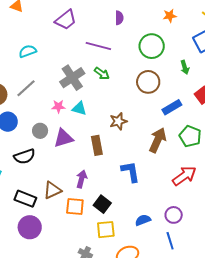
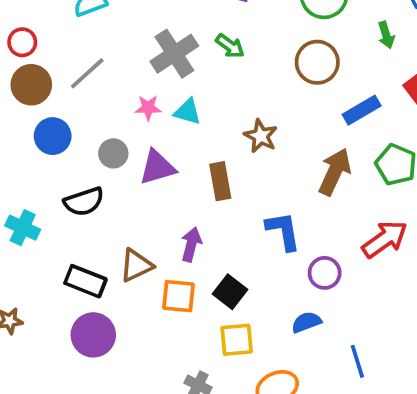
brown star: (118, 121) -> (261, 136), turned -30
purple circle: (174, 215) -> (325, 273), moved

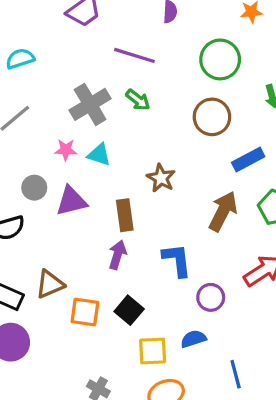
purple arrow: (191, 244) -> (117, 255), moved
yellow square: (237, 340) -> (153, 351), moved

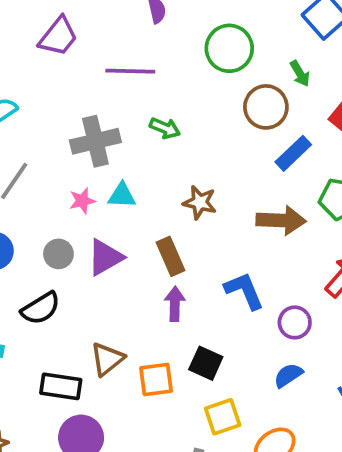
green arrow: (138, 100) -> (165, 128), moved
gray cross: (90, 104) -> (95, 141), turned 33
brown circle: (212, 117) -> (266, 107), moved
brown arrow: (223, 211) -> (281, 220), turned 81
yellow square: (153, 351) -> (223, 417), moved

